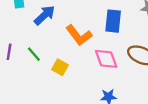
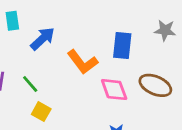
yellow square: (60, 67) -> (41, 112), moved

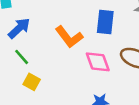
blue arrow: (43, 39) -> (19, 28), moved

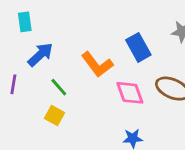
blue rectangle: (105, 22) -> (138, 47), turned -35
green line: (22, 57) -> (59, 87), moved

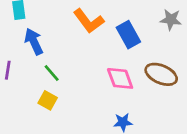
blue arrow: (40, 54) -> (34, 41), turned -72
orange L-shape: (97, 64) -> (89, 21), moved

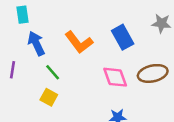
orange L-shape: (89, 21) -> (79, 42), moved
brown ellipse: (161, 74) -> (153, 73), turned -36

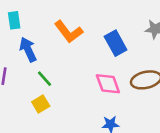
orange L-shape: (79, 42) -> (69, 32), moved
yellow square: (49, 97) -> (41, 104), turned 30

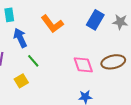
blue rectangle: (116, 43) -> (95, 20), moved, turned 60
yellow square: (41, 104) -> (21, 81), moved

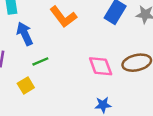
green line: (33, 61) -> (40, 61), turned -72

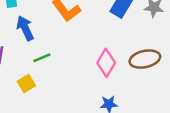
pink diamond: (101, 66) -> (106, 63), turned 50

